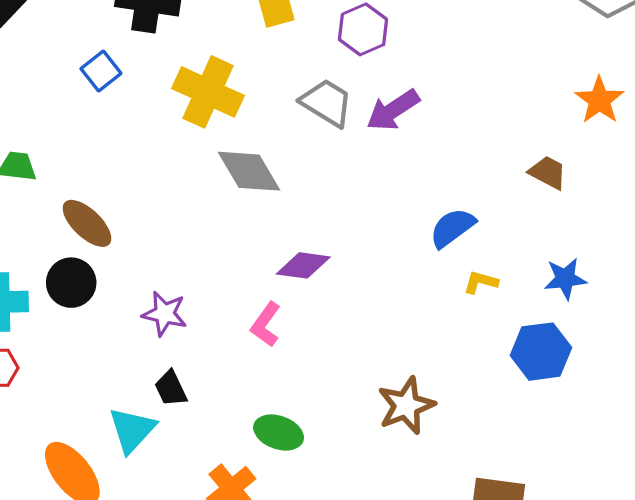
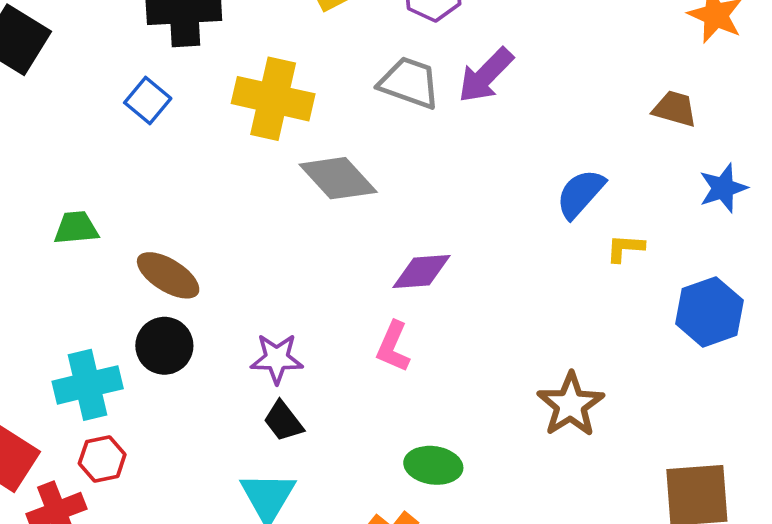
blue star: (565, 279) -> (723, 188), moved
black trapezoid: (171, 388) -> (283, 421), moved

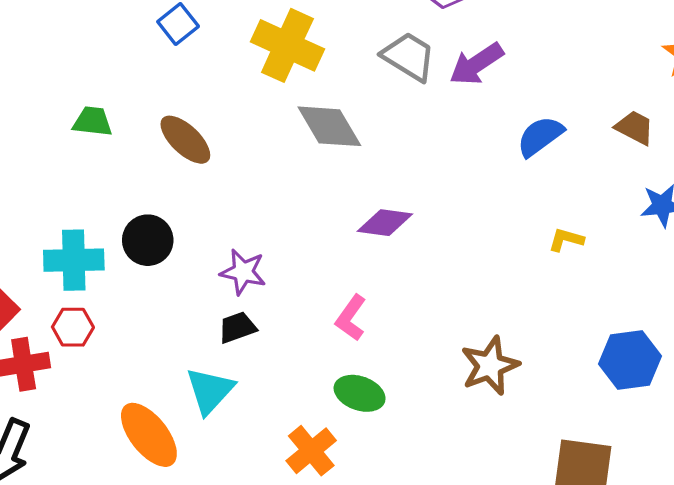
blue semicircle: (580, 194) -> (540, 136), moved
brown ellipse: (168, 275) -> (185, 140), moved
blue hexagon: (709, 312) -> (630, 360), moved
pink L-shape: (393, 347) -> (351, 318), moved
black trapezoid: (283, 421) -> (237, 327), turned 96

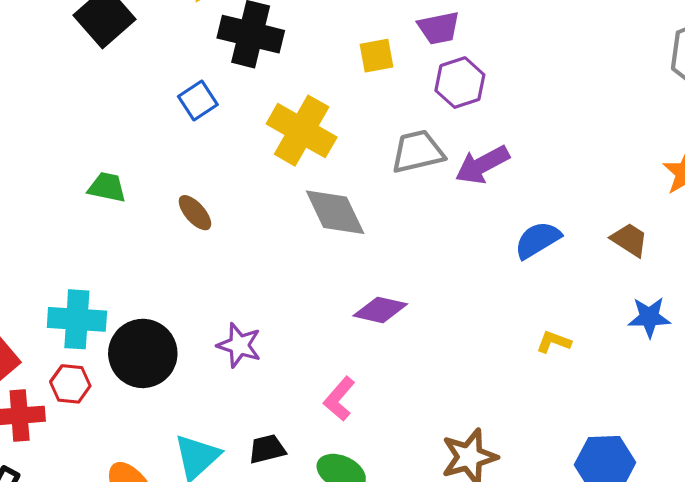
gray trapezoid: (409, 56) -> (418, 152), turned -50
brown ellipse: (185, 140) -> (195, 213), size x0.7
black circle: (148, 240) -> (143, 353), moved, size x1.4
black trapezoid: (237, 327) -> (267, 449), moved

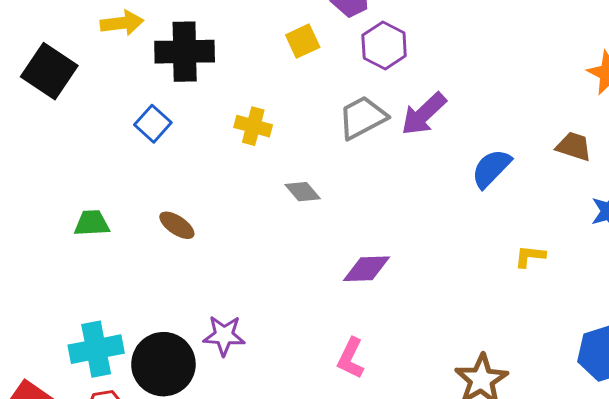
yellow cross: (302, 131) -> (253, 126), size x0.6
gray diamond: (335, 212) -> (303, 192), size x0.6
purple star: (239, 345) -> (224, 335), moved

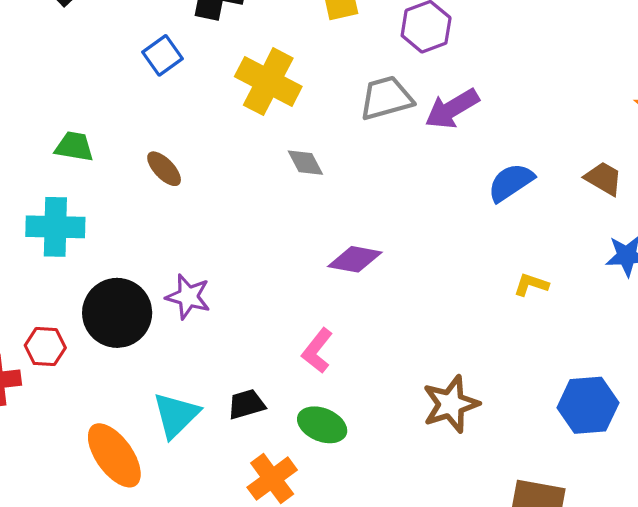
yellow cross: (253, 126) -> (268, 82), size x1.6
cyan cross: (96, 349) -> (55, 227), moved

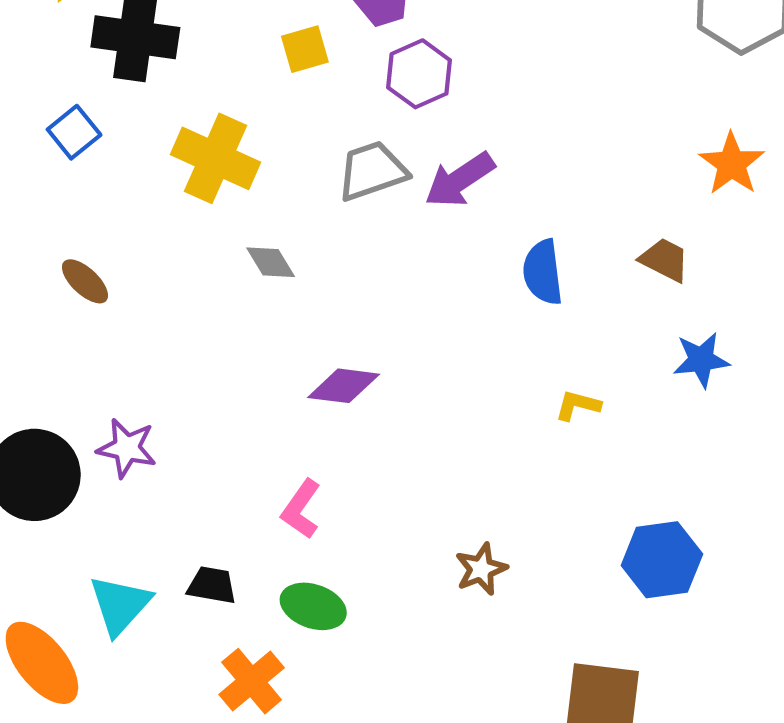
blue semicircle: (511, 182) -> (543, 272), turned -60
black trapezoid: (246, 404) -> (212, 585), turned 30
brown star: (451, 404) -> (481, 569), size x0.7

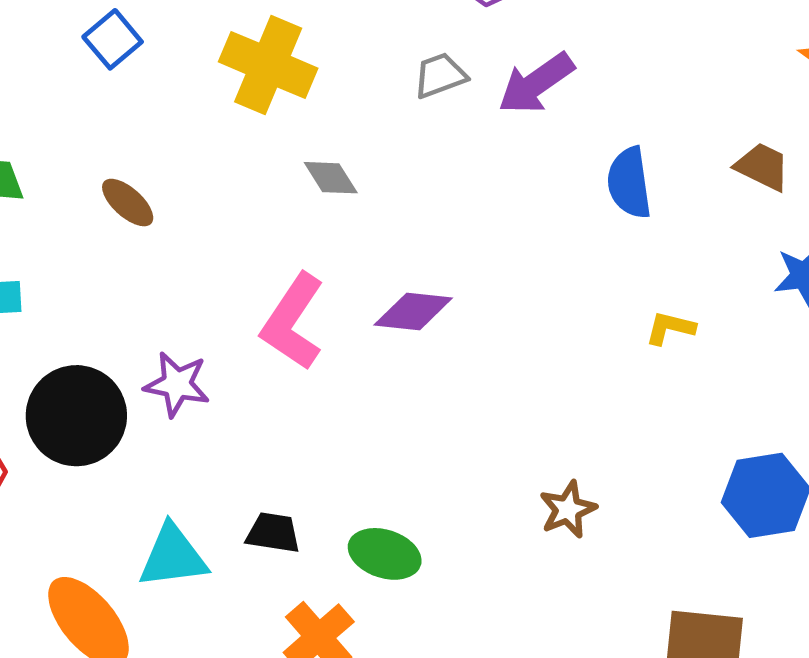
gray trapezoid: (372, 171) -> (440, 75), size x0.7
pink L-shape: (301, 509) -> (293, 322), moved, size x1.5
cyan triangle: (120, 605) -> (173, 556), turned 42

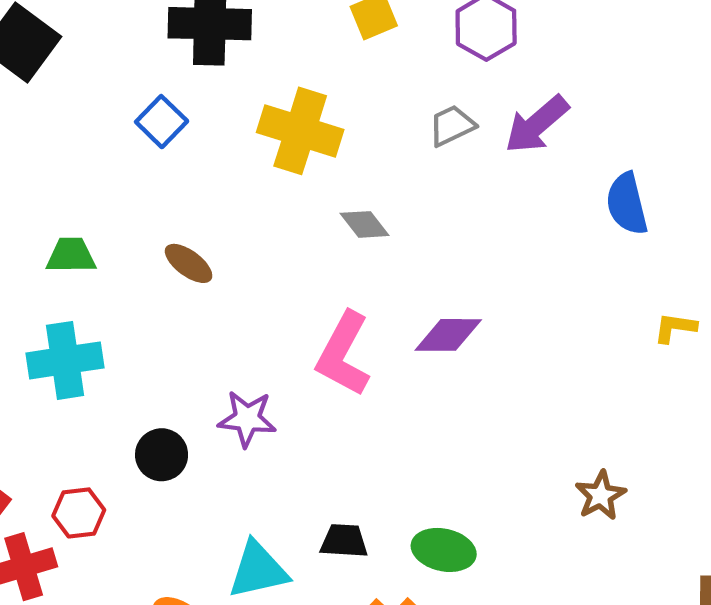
black circle: (76, 416) -> (162, 455), size x0.6

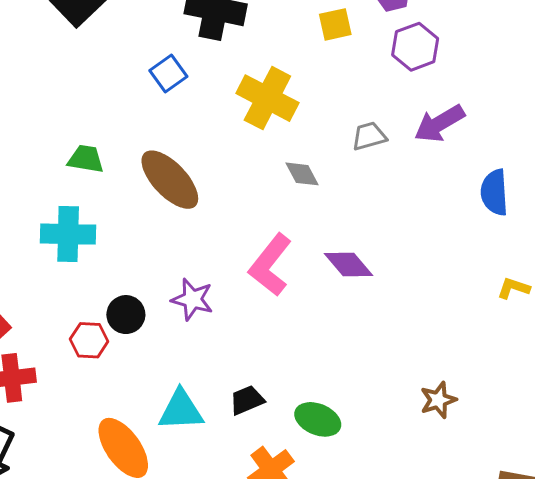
gray trapezoid: (452, 126) -> (369, 136), moved
brown ellipse: (189, 263) -> (170, 180), size x1.8
purple diamond: (448, 335) -> (349, 264), turned 39
red hexagon: (79, 513) -> (89, 340), moved
black trapezoid: (344, 541) -> (247, 400), turned -36

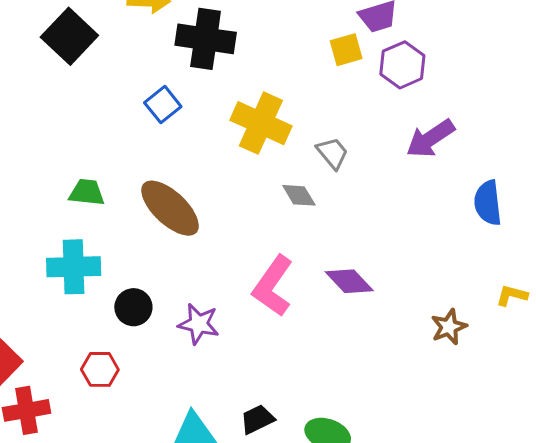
yellow square: (335, 24) -> (346, 50), moved
gray trapezoid: (369, 136) -> (332, 153), moved, turned 69
black circle: (126, 315) -> (133, 307), moved
brown star: (438, 400) -> (449, 327), moved

